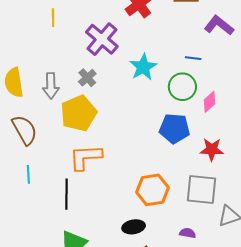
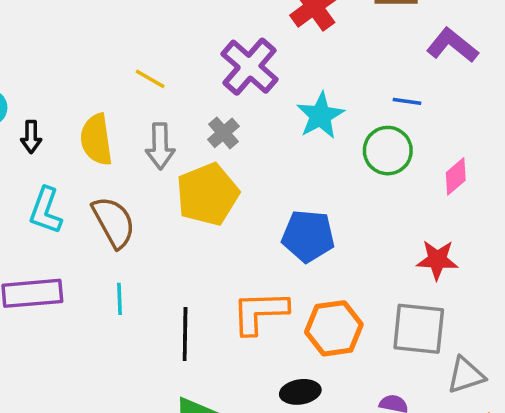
yellow line: (53, 18) -> (150, 79), moved, turned -60
pink diamond: (209, 102) -> (456, 176), moved
blue pentagon: (174, 128) -> (308, 236), moved
orange L-shape: (86, 157) -> (260, 312), moved

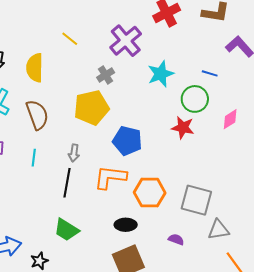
gray arrow: (160, 146) -> (74, 153), moved, size x0.7
blue pentagon: (308, 236) -> (127, 141), moved
red star: (437, 260) -> (183, 128), moved

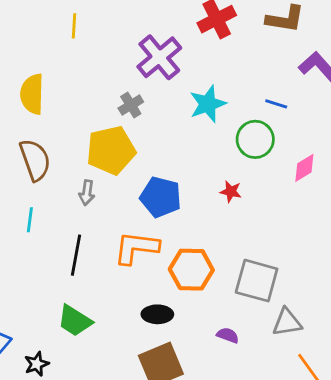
yellow line: (70, 39) -> (74, 26), moved, turned 54
red star: (183, 128) -> (231, 191), moved, size x0.7
gray arrow: (74, 153) -> (87, 193), moved

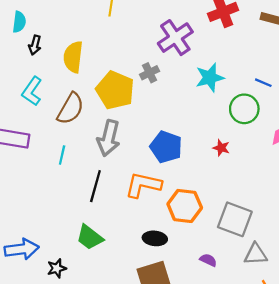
yellow pentagon: (111, 150) -> (115, 90), moved, turned 30
brown semicircle: (35, 160) -> (71, 109), turned 44
gray arrow: (87, 193) -> (109, 138), size x1.8

